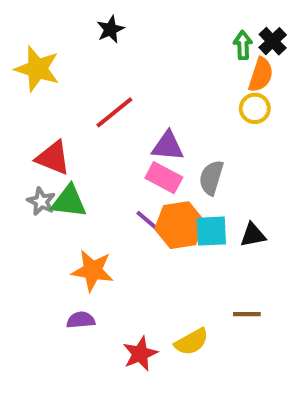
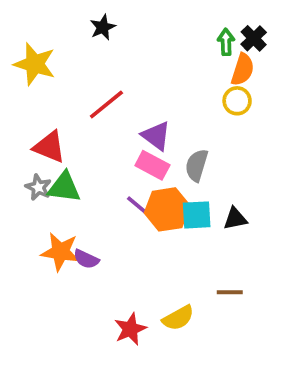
purple triangle: (168, 146) -> (156, 136), turned 32
orange star: (93, 271) -> (60, 252), moved
purple semicircle: (81, 320) -> (86, 259), moved, turned -150

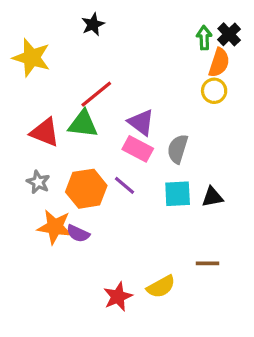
gray star: (38, 187) -> (38, 182), moved
green triangle: (64, 187) -> (83, 124), moved
orange hexagon: (167, 209) -> (86, 189), moved

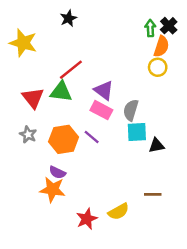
red triangle: (45, 132) -> (33, 98), turned 30
cyan square: (178, 194) -> (137, 132), moved
orange star: (55, 227) -> (53, 190), moved

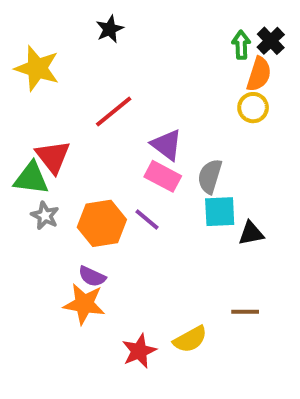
green triangle: (61, 92) -> (31, 178), moved

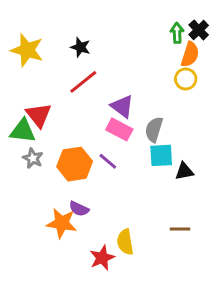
black star: (110, 29) -> (80, 47), moved, turned -30
purple semicircle: (92, 276) -> (79, 209), moved
yellow semicircle: (190, 339) -> (125, 242), moved, turned 110

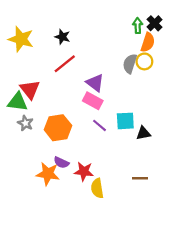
gray semicircle: (154, 129) -> (130, 64), moved
purple line: (108, 161) -> (100, 125), moved
red star: (102, 258) -> (84, 171), moved, turned 30

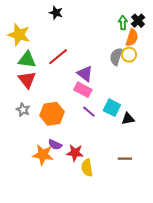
black star: (62, 37) -> (56, 13), moved
green triangle: (18, 102) -> (27, 60), moved
cyan square: (125, 121) -> (112, 108), turned 30

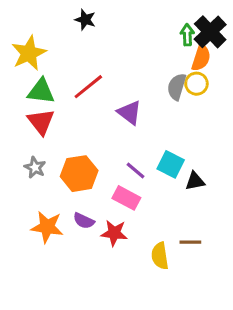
black cross: (138, 21) -> (210, 32), size x1.5
yellow star: (19, 35) -> (29, 53), turned 30
pink rectangle: (83, 90) -> (126, 198), moved
orange star: (43, 155) -> (47, 227), moved
yellow semicircle: (87, 168) -> (160, 256), moved

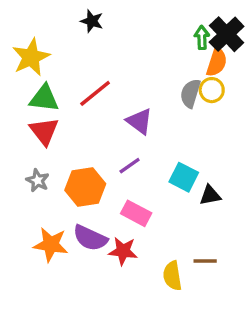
purple line: (136, 171) -> (130, 166), moved, turned -75
purple semicircle: (84, 221) -> (90, 238), size x1.5

